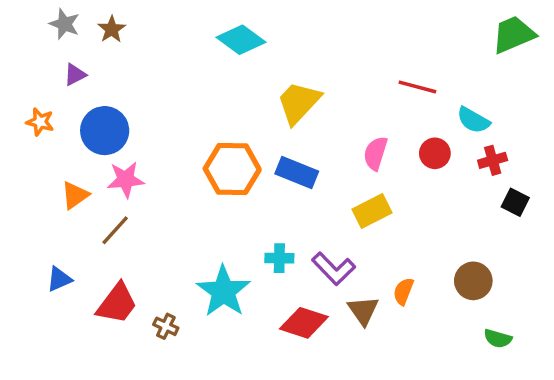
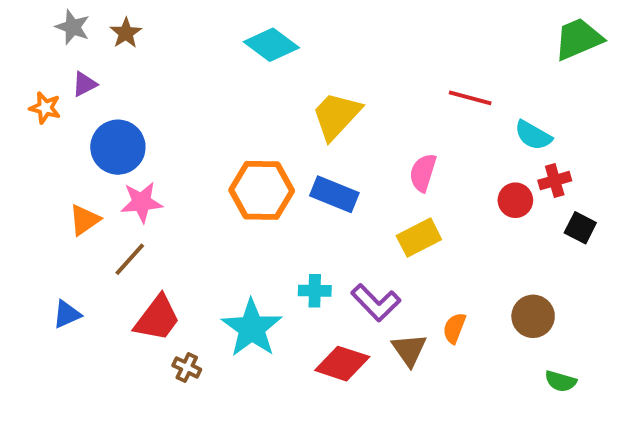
orange star: (40, 122) -> (45, 108), moved
red circle: (435, 153) -> (515, 200), moved
red trapezoid: (117, 304) -> (157, 318), moved

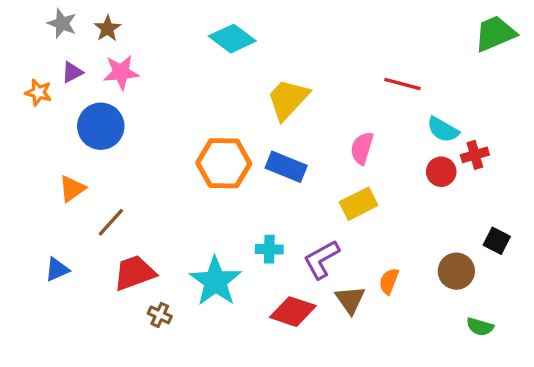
cyan semicircle: (533, 135) -> (443, 130), moved
pink star: (142, 202) -> (121, 72), moved
black square: (580, 228) -> (497, 241), moved
purple L-shape: (376, 303) -> (322, 259), turned 105
red trapezoid: (157, 318) -> (134, 273), turned -147

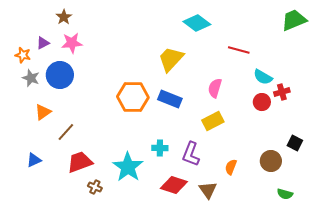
gray star: (62, 23) -> (31, 78), moved
cyan diamond: (232, 39) -> (197, 23), moved
purple L-shape: (322, 259) -> (191, 154), turned -40
brown triangle: (350, 300) -> (208, 190), moved

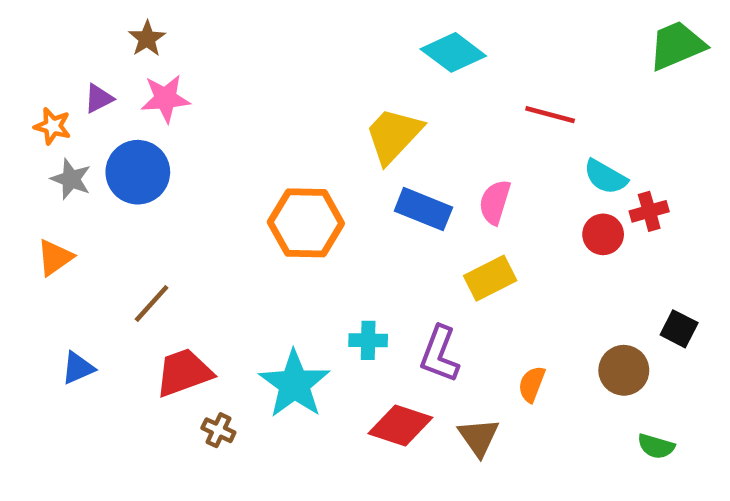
blue rectangle: (170, 99) -> (423, 209), moved
orange triangle: (43, 112) -> (55, 257), moved

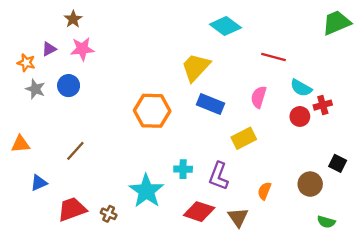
blue circle: (138, 172) -> (69, 86), size x0.7
pink semicircle: (495, 202) -> (259, 97), moved
orange triangle: (55, 257) -> (20, 144), moved, turned 30
red trapezoid: (184, 373) -> (72, 209), moved

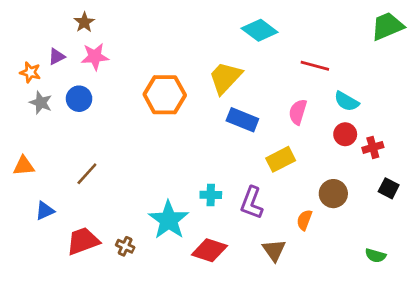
red cross: (323, 105) -> (373, 147), moved
orange hexagon: (152, 111) -> (165, 95), moved
brown circle: (310, 184) -> (333, 194), moved
red diamond: (199, 212) -> (209, 250), moved

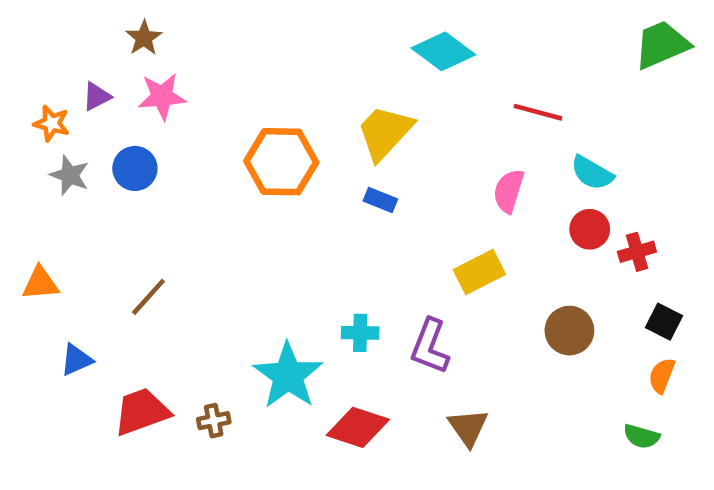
blue rectangle: (242, 120) -> (380, 200), moved, size x0.6
orange semicircle: (304, 220) -> (662, 376), moved
brown cross: (125, 246) -> (214, 421), turned -36

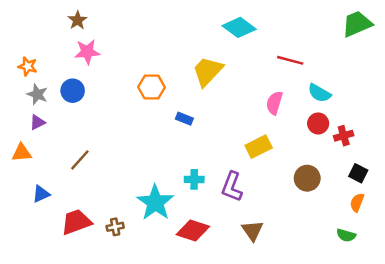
purple triangle: (97, 96) -> (37, 122), moved
orange hexagon: (281, 162) -> (152, 87), size x0.7
blue rectangle: (380, 200) -> (184, 119), moved

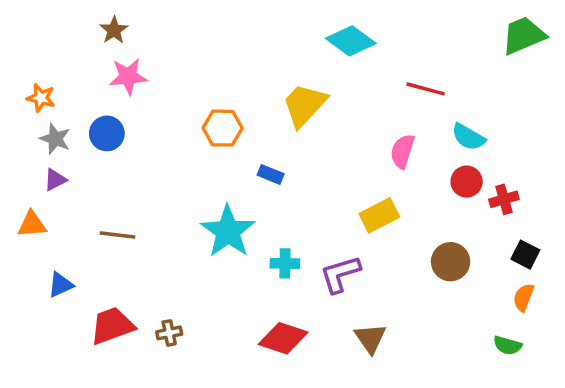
brown line: (80, 160) -> (118, 235), turned 55
purple L-shape: (232, 187) -> (340, 274), turned 52
cyan star: (155, 202) -> (228, 231), moved

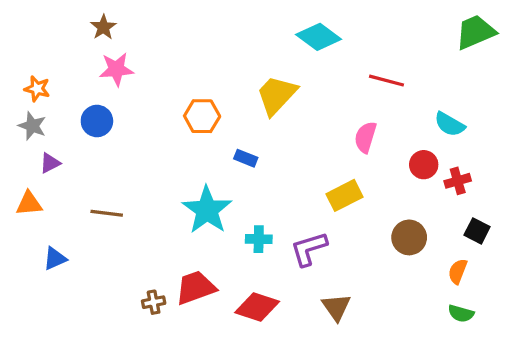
cyan semicircle: (468, 137) -> (450, 124), moved
gray star: (55, 139) -> (32, 126), moved
orange semicircle: (524, 297) -> (458, 271), moved
red trapezoid: (112, 326) -> (196, 288), moved

